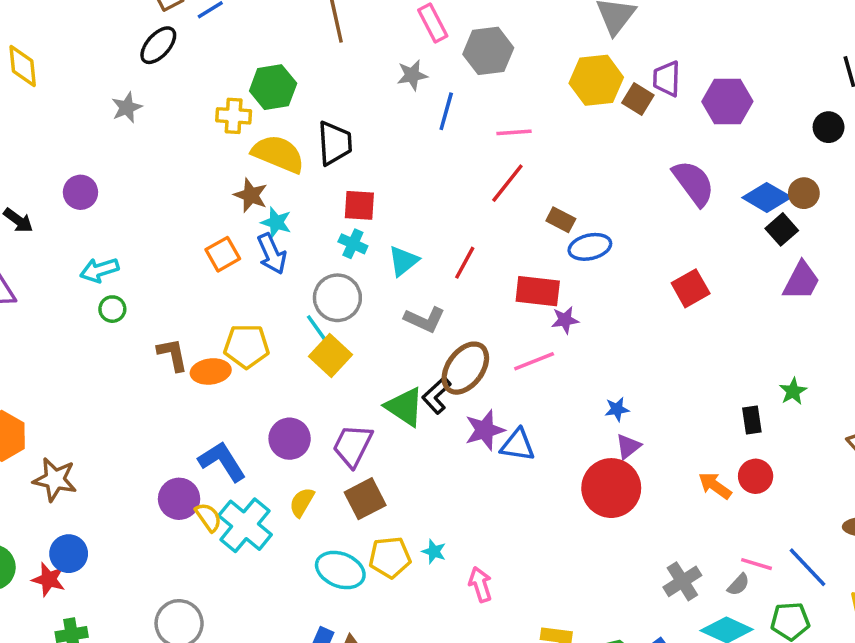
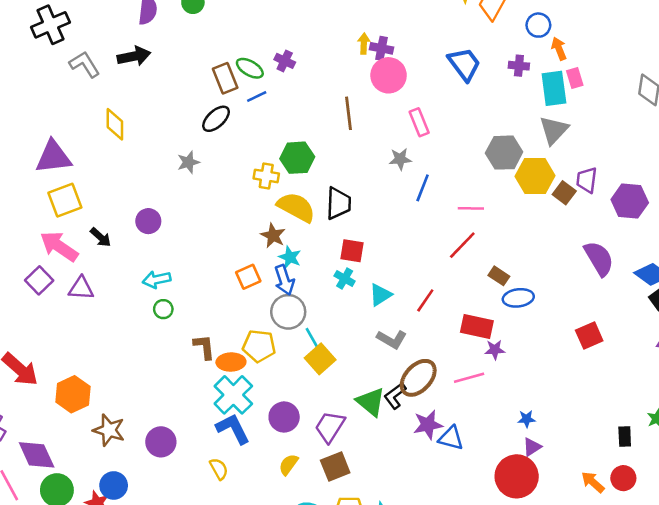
gray hexagon: (488, 51) -> (504, 153), moved
gray circle: (337, 298) -> (288, 312), moved
purple circle: (179, 499) -> (161, 442), moved
cyan cross: (245, 525) -> (233, 395), moved

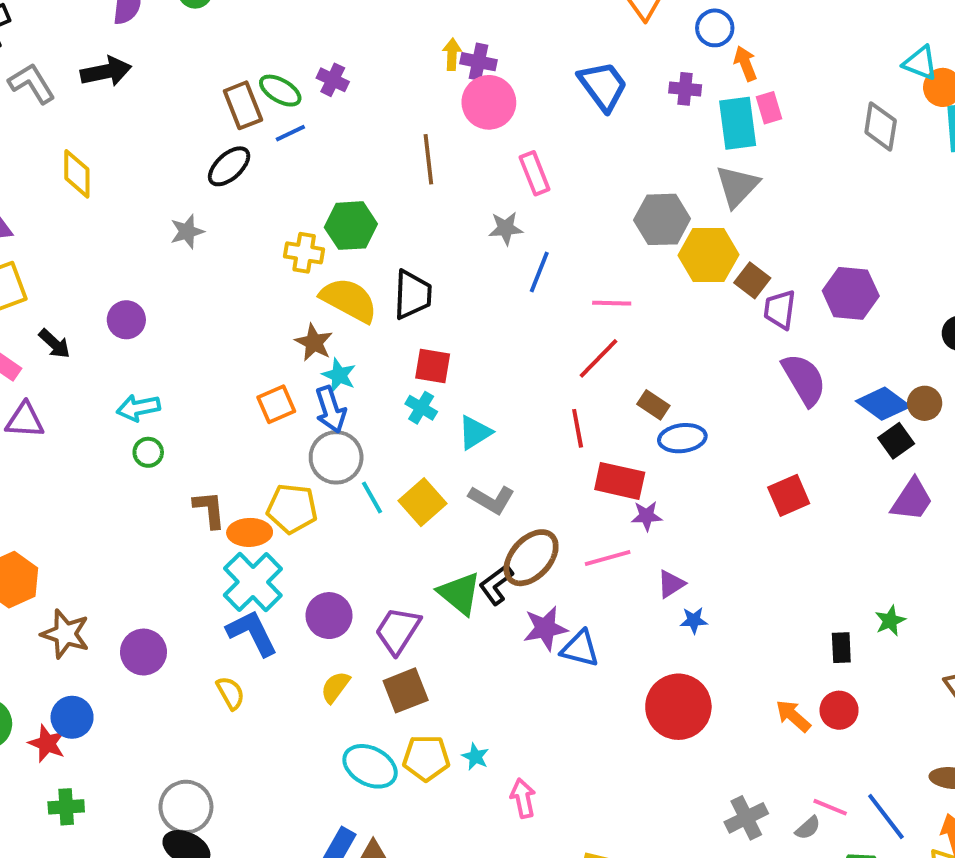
purple trapezoid: (587, 180) -> (780, 310), moved
red line: (425, 300) -> (578, 428), moved, turned -45
yellow square: (320, 359) -> (422, 502), moved
purple triangle: (532, 447) -> (671, 584), moved

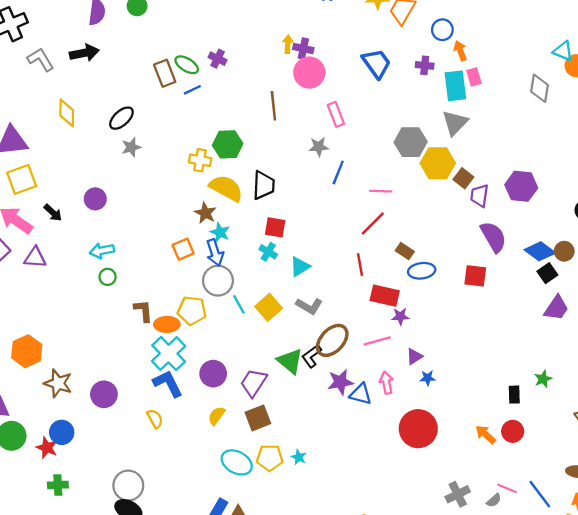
black ellipse: (229, 166) -> (121, 118), moved
red square: (789, 495) -> (475, 276), moved, turned 30
pink arrow: (523, 798) -> (386, 383), moved

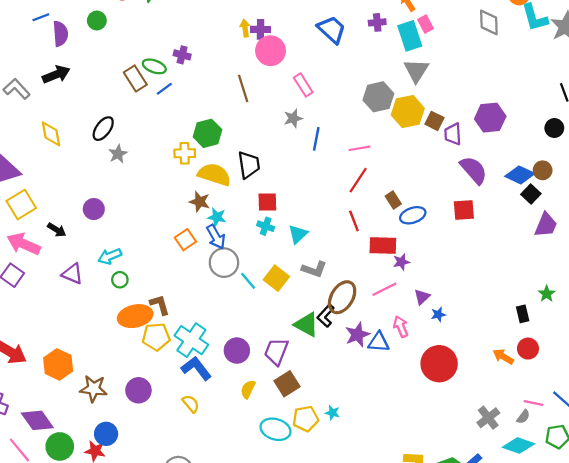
brown rectangle: (405, 251) -> (393, 200), turned 35
purple triangle: (35, 258) -> (72, 274), moved, turned 30
yellow pentagon: (192, 311) -> (156, 337), moved
orange ellipse: (167, 324) -> (135, 316), moved, size x1.4

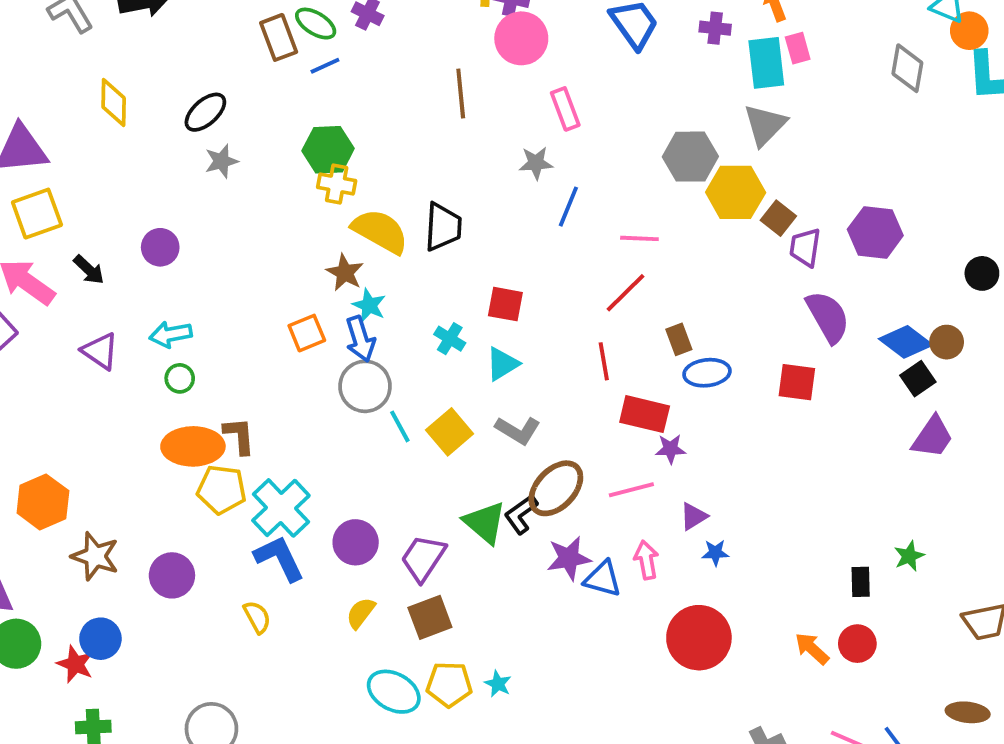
green hexagon: (208, 133) -> (328, 150), moved
red square: (267, 202) -> (505, 304), moved

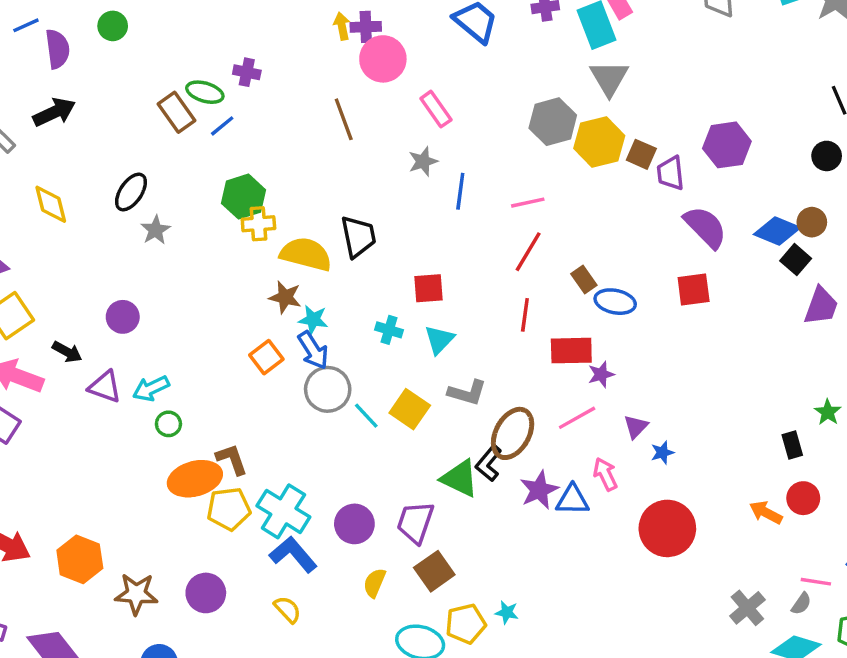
purple triangle: (100, 351) -> (105, 387), moved
red line: (604, 361) -> (525, 315), turned 32
blue ellipse: (707, 373) -> (615, 302), turned 33

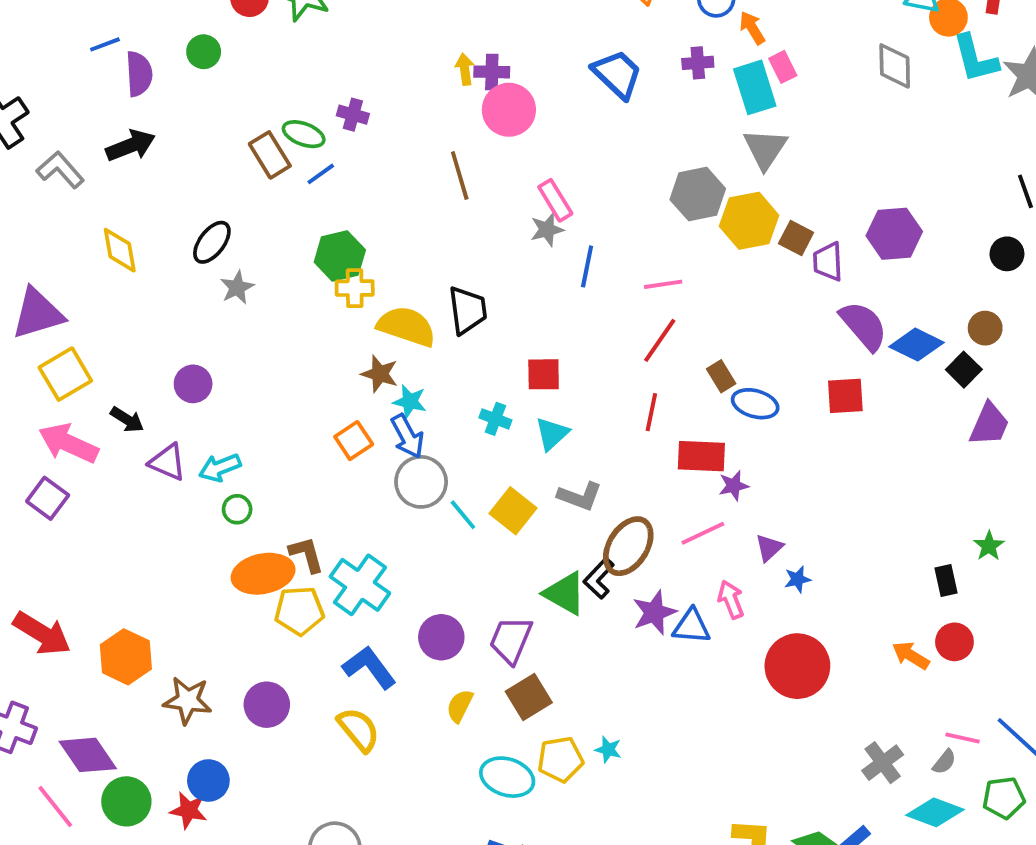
pink rectangle: (436, 109) -> (555, 200), moved
blue diamond: (777, 231) -> (916, 345), moved
cyan cross: (283, 511) -> (360, 585), moved
yellow semicircle: (287, 609) -> (359, 730), size x1.4

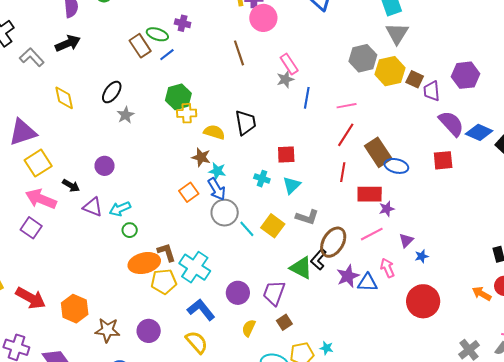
yellow semicircle: (407, 326) -> (214, 132), size x0.7
brown rectangle: (721, 376) -> (378, 152), size x1.8
brown square: (529, 697) -> (284, 322), size x0.7

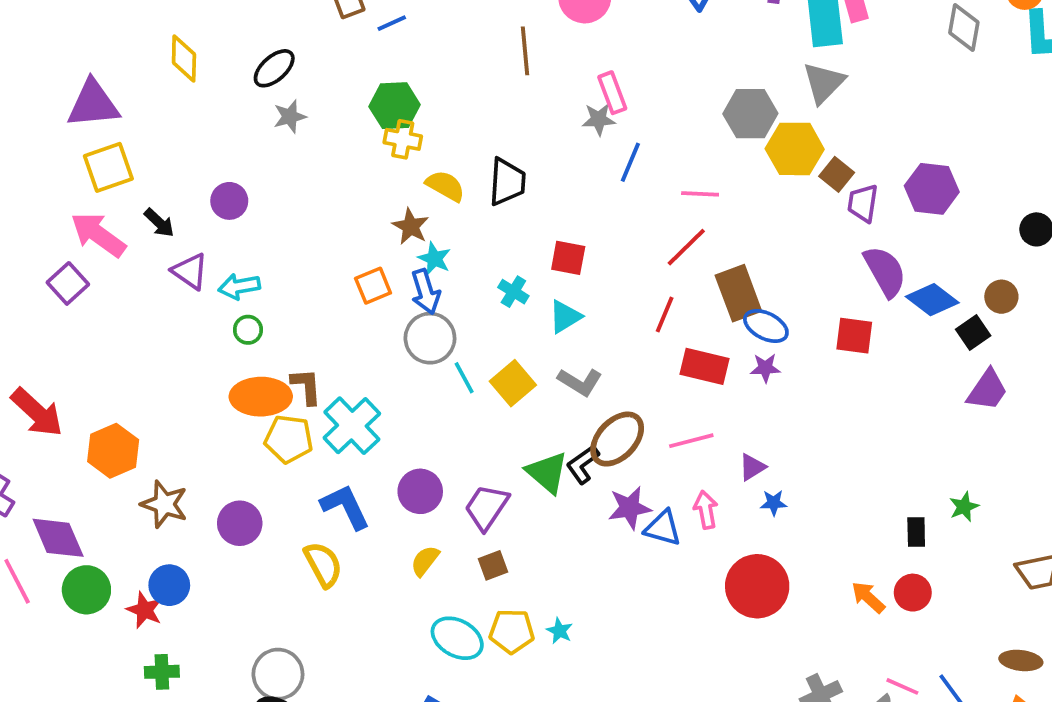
purple star: (387, 209) -> (765, 368), moved

